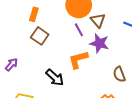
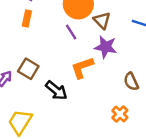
purple line: (79, 30) -> (71, 32), moved
brown square: (40, 36) -> (28, 69), moved

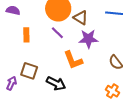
orange rectangle: (27, 18) -> (26, 35), moved
orange L-shape: (82, 68) -> (73, 60), turned -80

